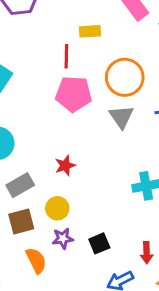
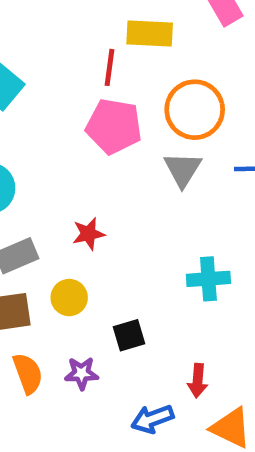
yellow rectangle: (90, 31) -> (150, 34), size x1.4
purple star: (63, 238) -> (81, 373), moved
black square: (99, 243) -> (129, 335), moved

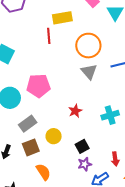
pink pentagon: (114, 126) -> (38, 86), moved
red star: (89, 234) -> (75, 111), moved
purple star: (81, 373) -> (85, 164), moved

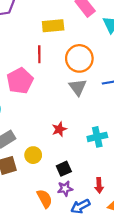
red line: (49, 36) -> (39, 54), moved
pink pentagon: (38, 86) -> (20, 81), moved, turned -30
orange semicircle: (43, 172) -> (45, 199), moved

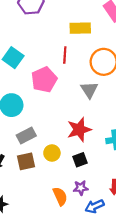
gray triangle: (78, 87) -> (89, 90), moved
red star: (59, 129) -> (79, 130), size x1.6
black square: (64, 169) -> (80, 160), moved

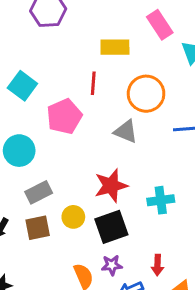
gray triangle: (89, 90) -> (126, 131), turned -36
black square: (80, 160) -> (111, 227), size x1.6

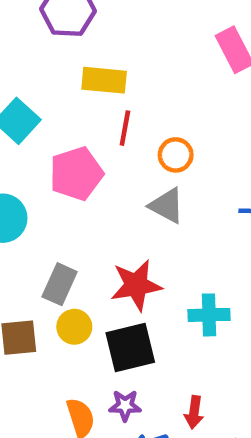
yellow rectangle: (115, 47) -> (104, 80), moved
orange circle: (146, 94) -> (176, 155), moved, size x0.6
gray rectangle: (39, 192) -> (60, 284), moved, turned -45

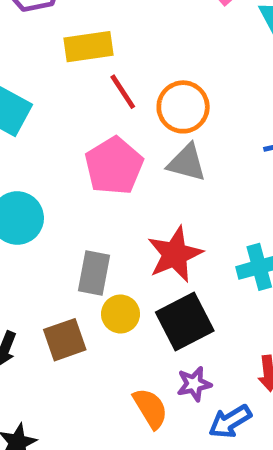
red line: (125, 128) -> (123, 92), turned -30
orange circle: (176, 155) -> (183, 107), size x1.4
pink pentagon: (76, 174) -> (114, 166), moved

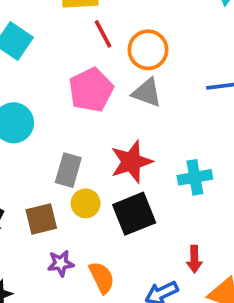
purple star: (194, 384) -> (61, 263), moved

